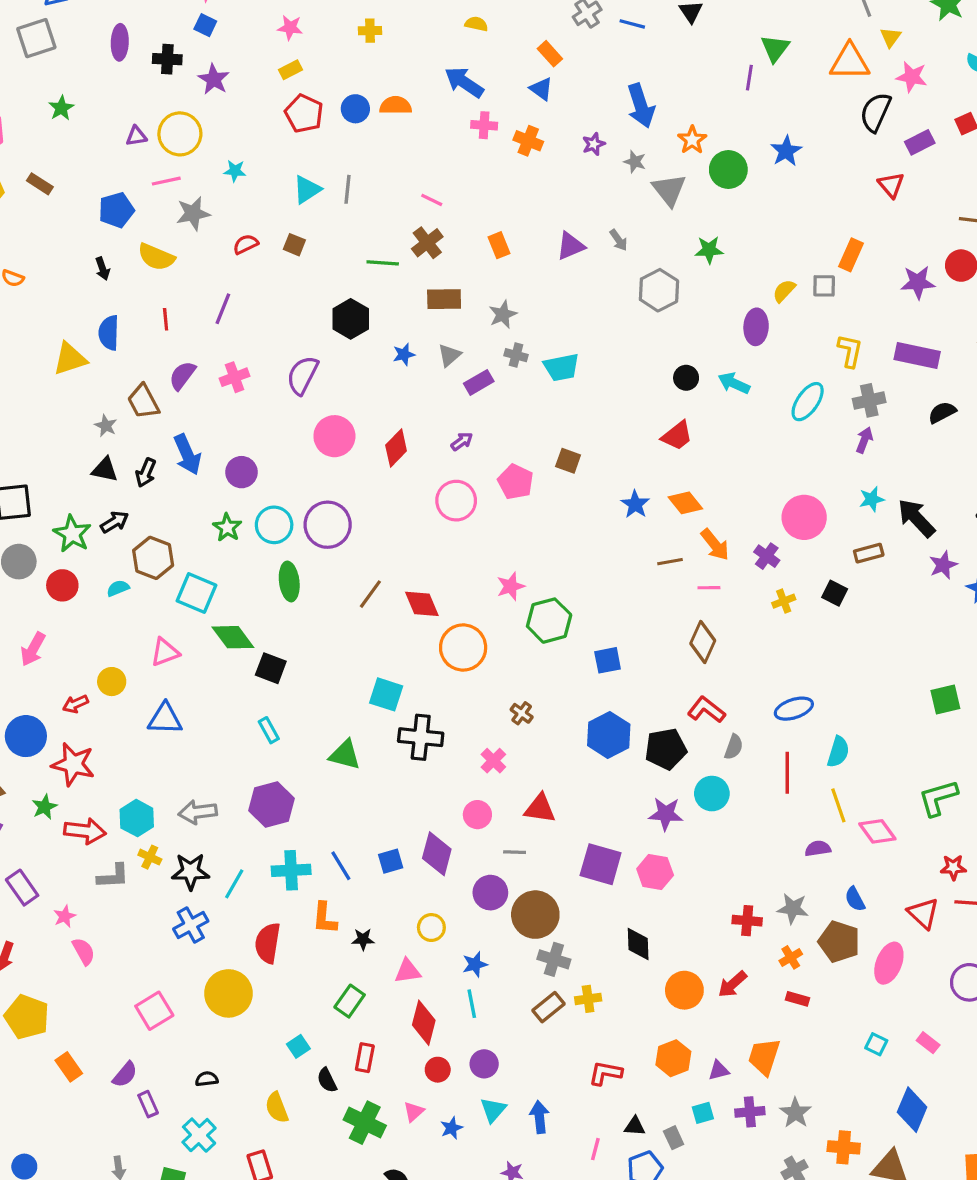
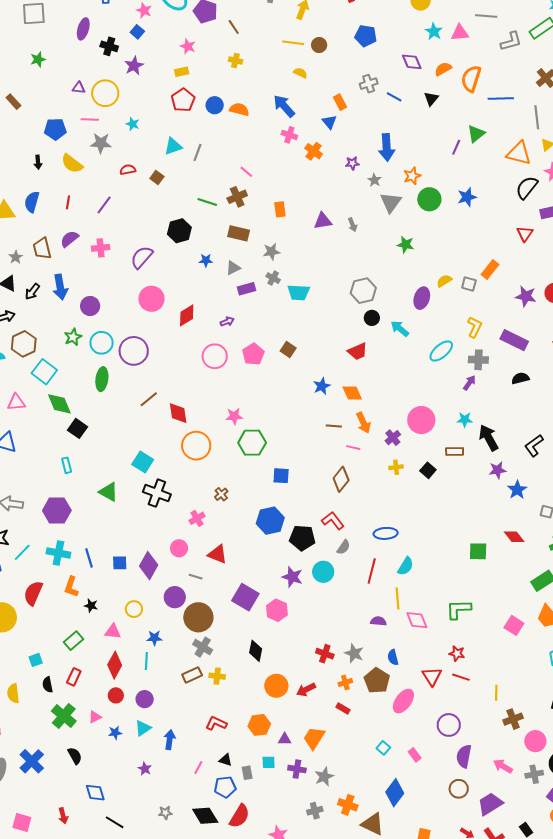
gray hexagon: (659, 290) -> (363, 291), moved

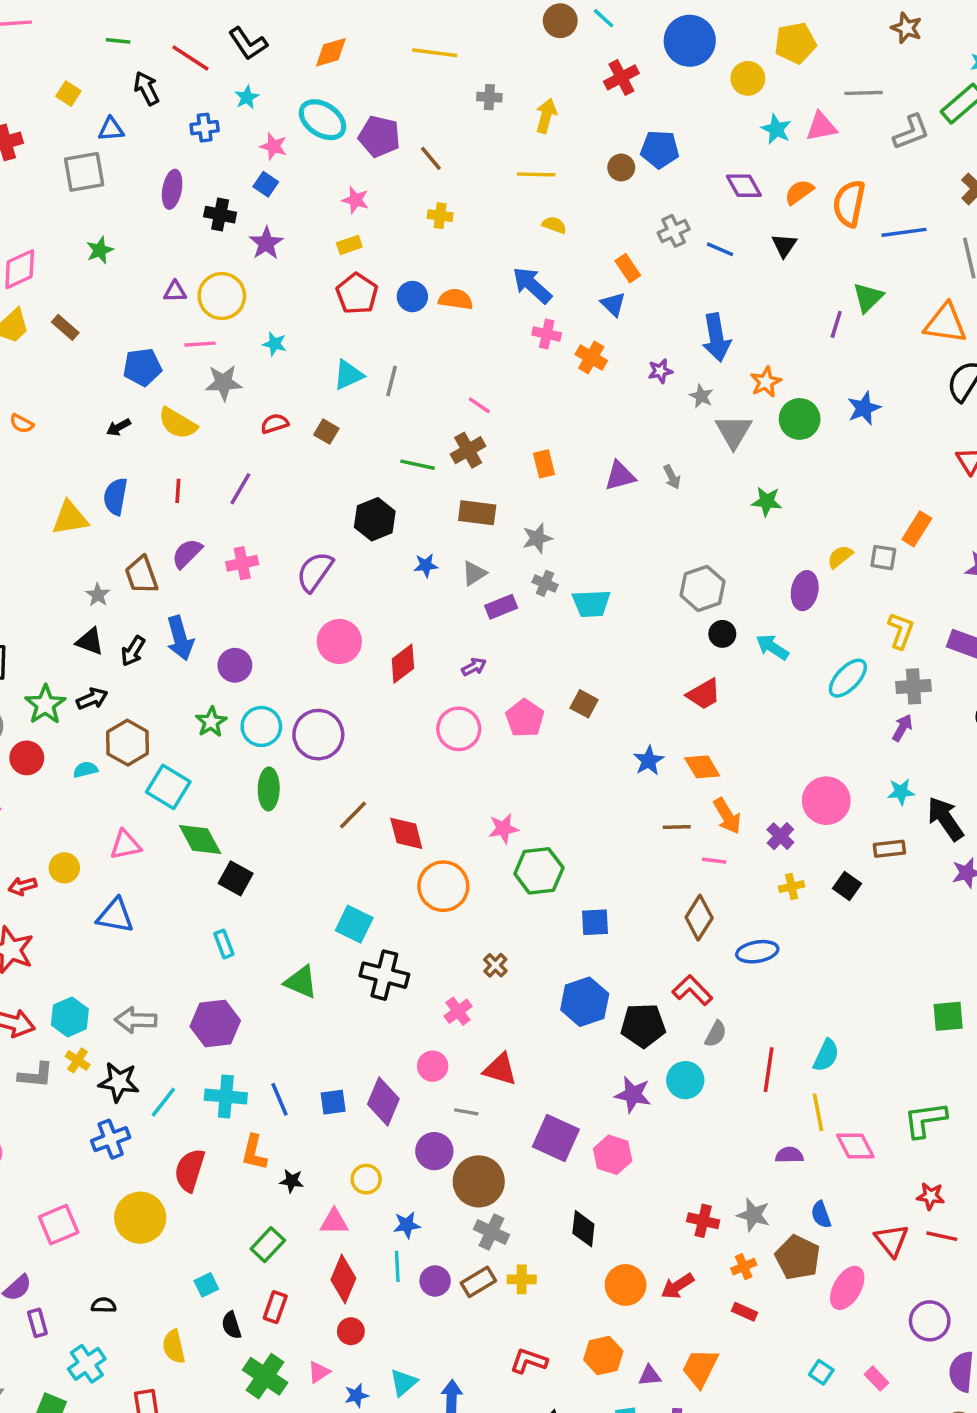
brown circle: (319, 45) -> (621, 168), moved
black arrow: (38, 162) -> (119, 427), turned 72
blue ellipse: (386, 533) -> (757, 952), moved
purple circle: (145, 699) -> (435, 1281), moved

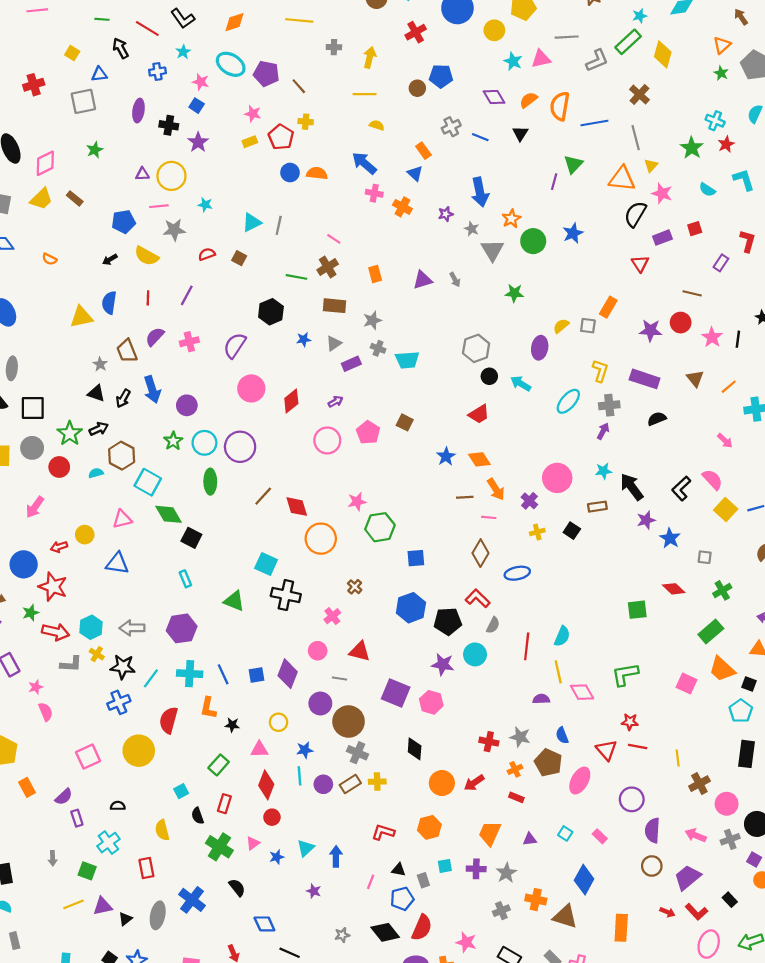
red pentagon: (357, 294) -> (281, 137), moved
purple triangle: (650, 1376) -> (530, 839), moved

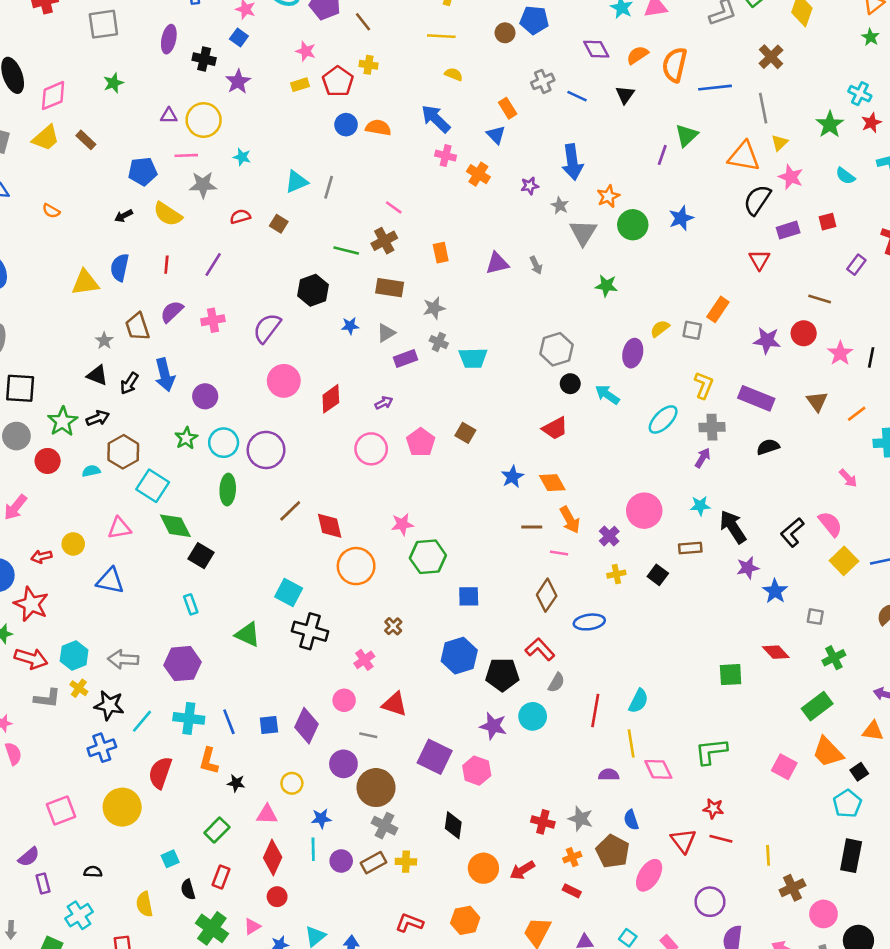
black square: (749, 684) -> (859, 772), turned 32

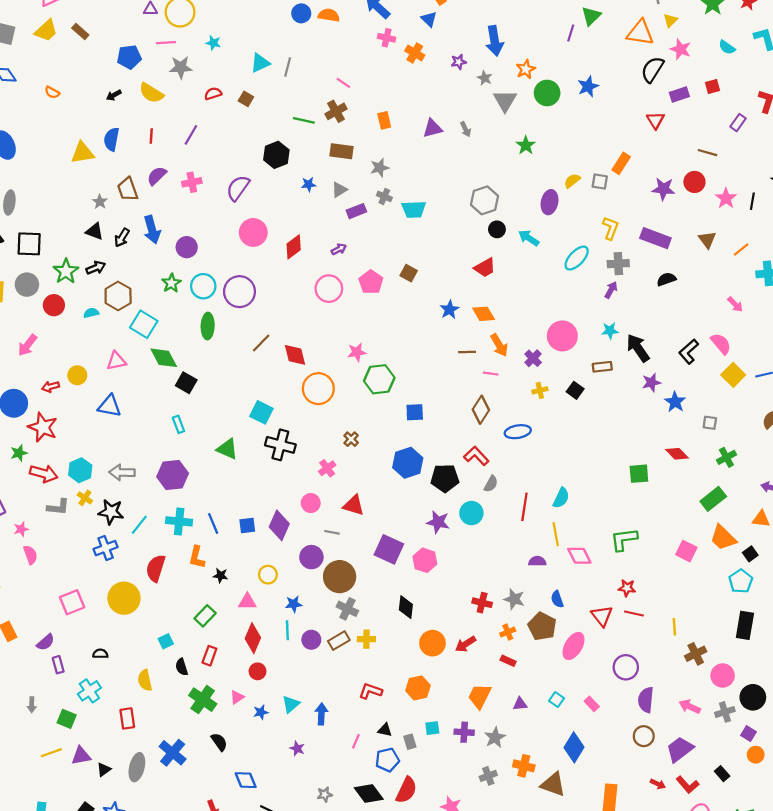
green star: (606, 286) -> (526, 145), turned 30

